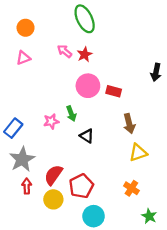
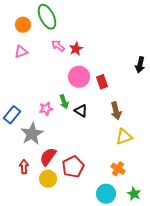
green ellipse: (85, 19) -> (47, 17), moved
red rectangle: (114, 91) -> (102, 82), turned 56
black triangle: (87, 136) -> (81, 111), moved
gray star: (22, 159) -> (32, 134), moved
cyan circle: (94, 216) -> (106, 194), moved

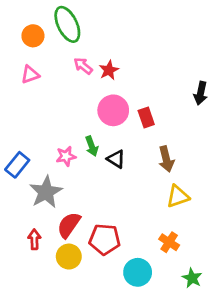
red pentagon: (73, 167) -> (105, 239), turned 30
cyan circle: (106, 194) -> (138, 272), moved

